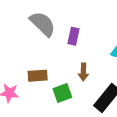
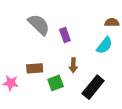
purple rectangle: (73, 36) -> (65, 35), turned -32

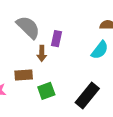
purple rectangle: (65, 35) -> (57, 39), turned 32
brown arrow: (73, 65) -> (42, 53), moved

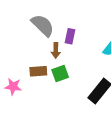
green square: (46, 91) -> (60, 73), moved

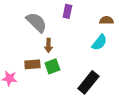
purple rectangle: (70, 36) -> (67, 11), moved

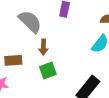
brown rectangle: (32, 64) -> (13, 60), moved

